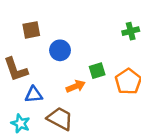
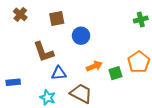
green square: (97, 71) -> (115, 73), moved

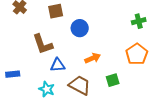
green cross: (141, 19) -> (139, 21), moved
green square: (115, 73) -> (113, 80), moved

